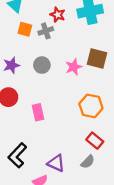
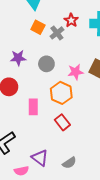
gray cross: (46, 31) -> (57, 33), turned -32
orange hexagon: (91, 106) -> (61, 93), moved
red rectangle: (95, 141) -> (62, 122), moved

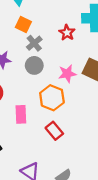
red star: (71, 20) -> (67, 33), moved
gray cross: (57, 33) -> (34, 43), moved

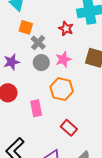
pink star: (67, 74) -> (63, 59), moved
red rectangle: (54, 131) -> (69, 128), moved

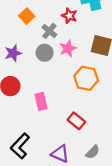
orange square: (26, 27) -> (27, 16), turned 32
gray cross: (38, 43) -> (49, 31), moved
orange hexagon: (62, 89) -> (86, 78), moved

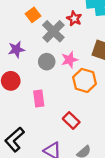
gray cross: (49, 31) -> (53, 31), size x1.5
pink star: (68, 48) -> (69, 60), moved
gray circle: (45, 53) -> (47, 62), moved

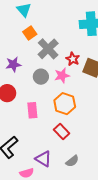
red star: (74, 18) -> (73, 59), moved
orange hexagon: (84, 80) -> (65, 104), moved

